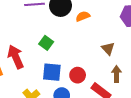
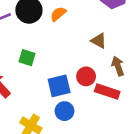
blue square: (52, 72) -> (59, 86), moved
red circle: (78, 75) -> (86, 76), moved

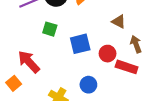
green square: (27, 58) -> (50, 29), moved
blue square: (59, 86) -> (80, 44), moved

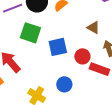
green square: (50, 29) -> (30, 33), size x1.5

